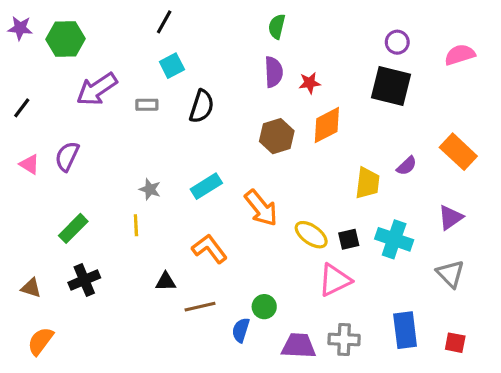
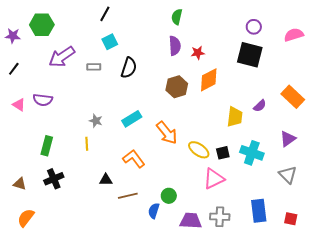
purple star: (20, 28) -> (13, 36), moved
purple semicircle: (67, 156) -> (43, 100), turned -108
green rectangle: (73, 228) -> (47, 146), turned -30

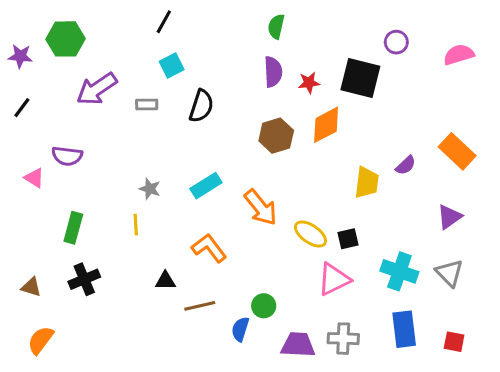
black square: (250, 55) -> (360, 78), moved
pink triangle: (19, 105) -> (34, 178), moved
cyan cross: (252, 153) -> (399, 271), moved

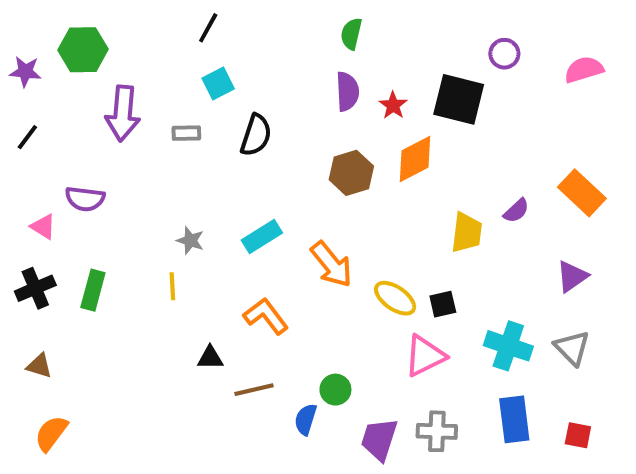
red star: (309, 83) -> (393, 105), turned -30
purple arrow: (97, 89) -> (123, 113), turned -51
black cross: (84, 279) -> (35, 288), moved
purple trapezoid: (298, 345) -> (379, 439), turned -75

